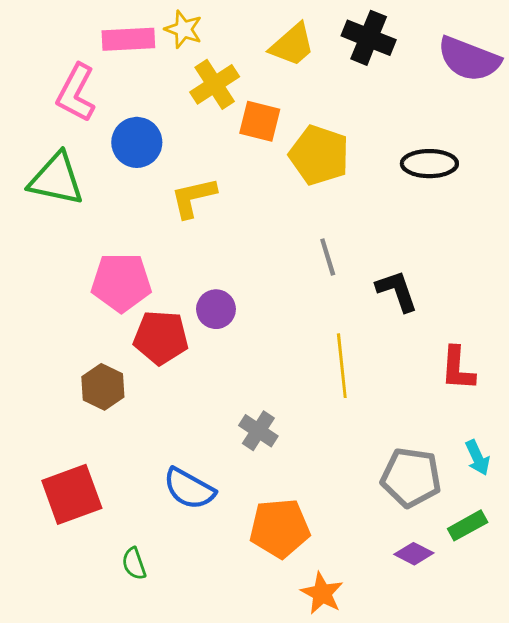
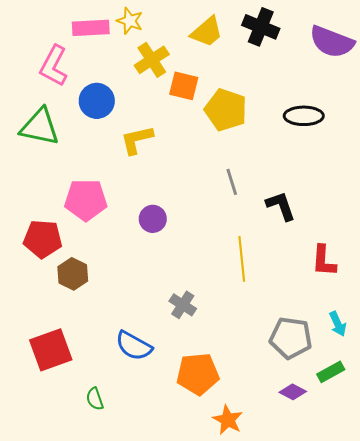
red pentagon: (161, 337) -> (43, 239), moved

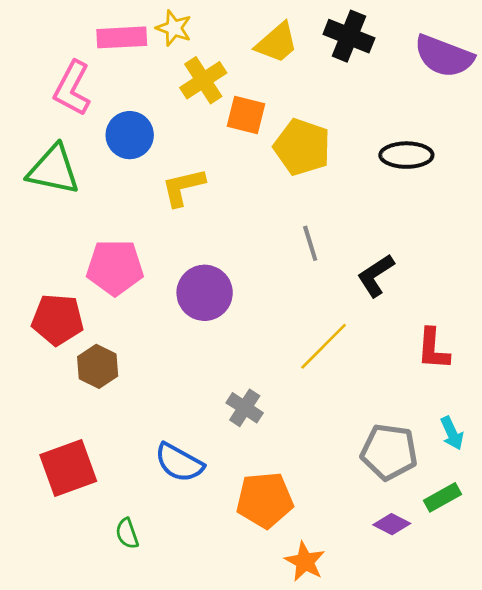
black L-shape: (281, 206) -> (376, 275), turned -104
purple circle: (153, 219) -> (205, 293), size x1.5
yellow line: (242, 259) -> (324, 346), turned 51

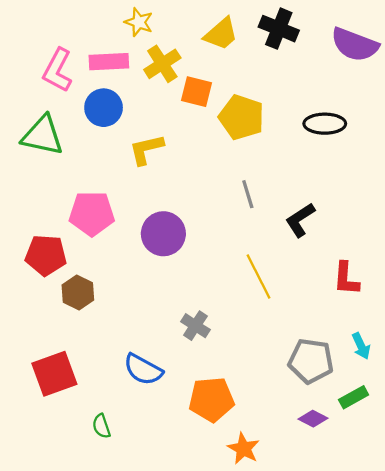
pink rectangle: (122, 37) -> (109, 62), moved
yellow line: (324, 346) -> (258, 276), turned -72

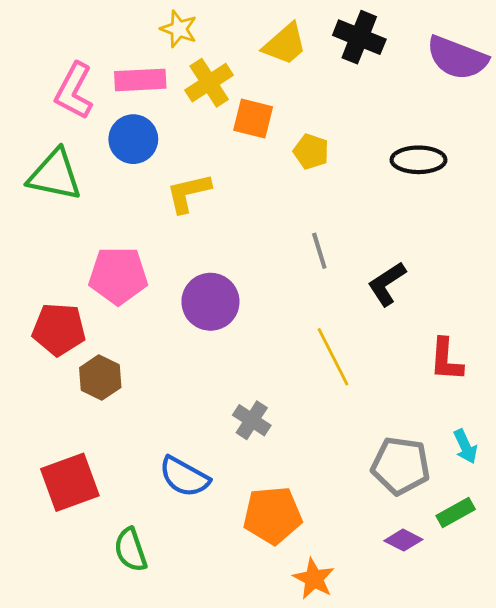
yellow pentagon: (241, 117) -> (311, 152), size x0.6
green semicircle: (101, 426) -> (131, 550), size x1.4

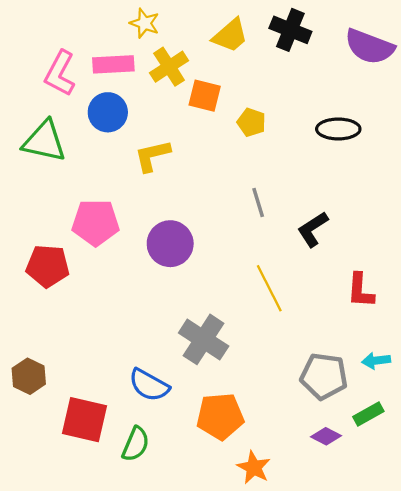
brown hexagon: (100, 378) -> (29, 376), moved
gray cross: (252, 420) -> (204, 339), size x1.6
cyan arrow: (465, 446) -> (376, 361), turned 108
red square: (70, 482) -> (84, 420), moved, turned 33
green semicircle: (131, 550) -> (136, 444), moved, turned -138

